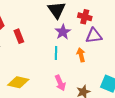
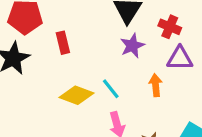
cyan line: (56, 53) -> (111, 89), moved, turned -48
yellow diamond: (18, 82) -> (77, 95), moved

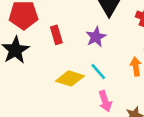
purple star: (132, 46) -> (96, 37), moved

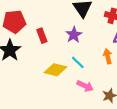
pink arrow: (105, 101) -> (85, 86), turned -42

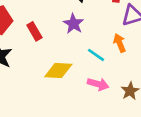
cyan line: (78, 62) -> (96, 55), moved

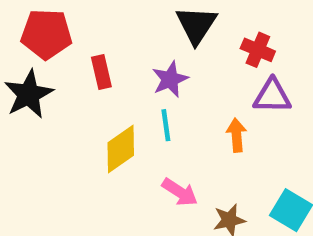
cyan line: (96, 55) -> (166, 125), moved, turned 30
yellow diamond: (58, 71) -> (121, 149), turned -56

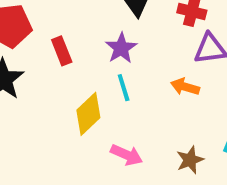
orange arrow: (237, 135) -> (185, 87), turned -60
pink arrow: (180, 192) -> (127, 155), moved

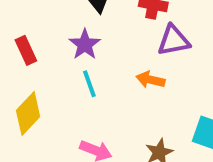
yellow diamond: (88, 114) -> (28, 114), moved

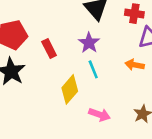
yellow diamond: (28, 114) -> (70, 89), moved

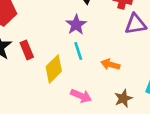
red rectangle: (49, 48) -> (27, 50), moved
orange arrow: (135, 65) -> (110, 64), moved

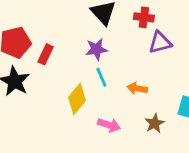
purple star: (76, 25) -> (96, 49), turned 30
red rectangle: (27, 50) -> (46, 54), moved, turned 54

